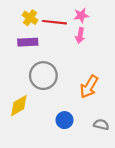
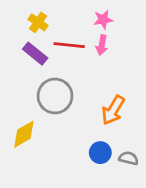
red line: (54, 22) -> (69, 45), moved
purple rectangle: (28, 42) -> (35, 54), turned 42
blue circle: (65, 120) -> (100, 153), moved

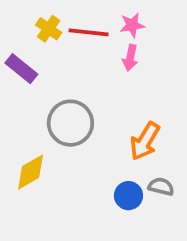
red line: (69, 45) -> (89, 32), moved
purple rectangle: (35, 54) -> (21, 69), moved
gray semicircle: (129, 158) -> (161, 187), moved

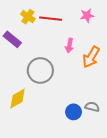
pink star: (132, 25) -> (87, 16), moved
pink arrow: (130, 58) -> (69, 46), moved
orange arrow: (145, 141) -> (91, 57), moved

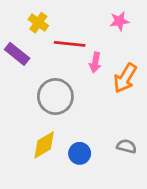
red line: (51, 19) -> (70, 44), moved
yellow diamond: (18, 98) -> (44, 145), moved
blue circle: (73, 112) -> (80, 153), moved

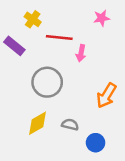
orange arrow: (125, 78) -> (106, 96), moved
gray semicircle: (127, 146) -> (70, 125), moved
blue circle: (80, 153) -> (96, 143), moved

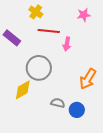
yellow cross: (33, 19) -> (36, 12), moved
yellow diamond: (37, 123) -> (23, 90), moved
blue circle: (96, 143) -> (77, 110), moved

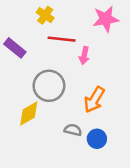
pink star: (84, 15) -> (106, 19), size x1.5
orange arrow: (88, 79) -> (94, 100), moved

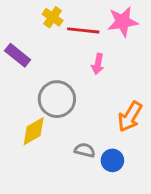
red line: (62, 39) -> (83, 30), moved
orange arrow: (94, 100) -> (130, 117), moved

